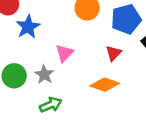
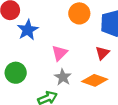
gray star: (44, 75) -> (63, 77), moved

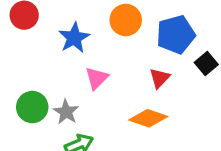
blue star: (28, 30) -> (74, 38), moved
gray star: (63, 77) -> (66, 112), moved

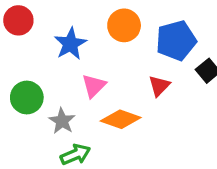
green circle: (32, 107) -> (27, 97), moved
orange diamond: (148, 118) -> (121, 119), moved

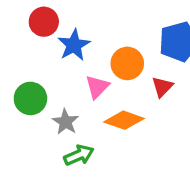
red circle: (18, 20) -> (44, 22), moved
orange circle: (124, 25) -> (127, 63), moved

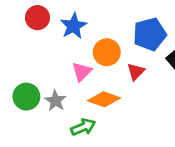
blue star: (74, 45) -> (73, 26), moved
green circle: (30, 98) -> (26, 97), moved
green arrow: (79, 155) -> (83, 127), moved

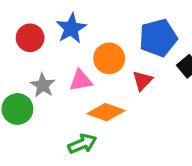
red circle: (37, 18) -> (30, 38), moved
pink triangle: (82, 72) -> (81, 81), turned 35
gray star: (55, 101) -> (43, 85), moved

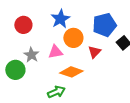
blue star: (71, 28) -> (60, 19), moved

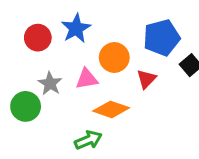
blue star: (60, 19) -> (76, 28), moved

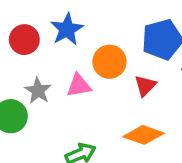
orange diamond: (111, 109) -> (144, 135), moved

